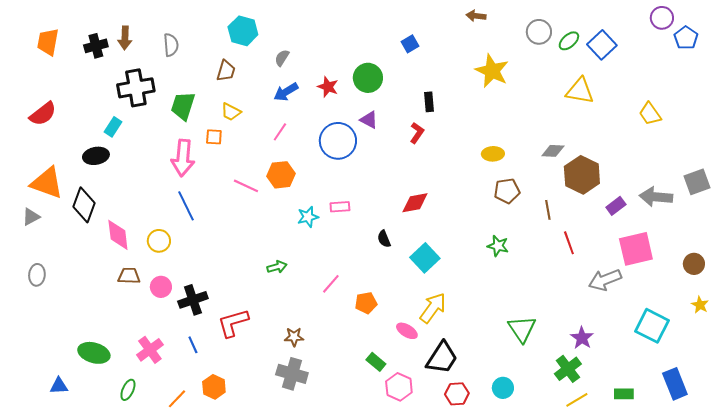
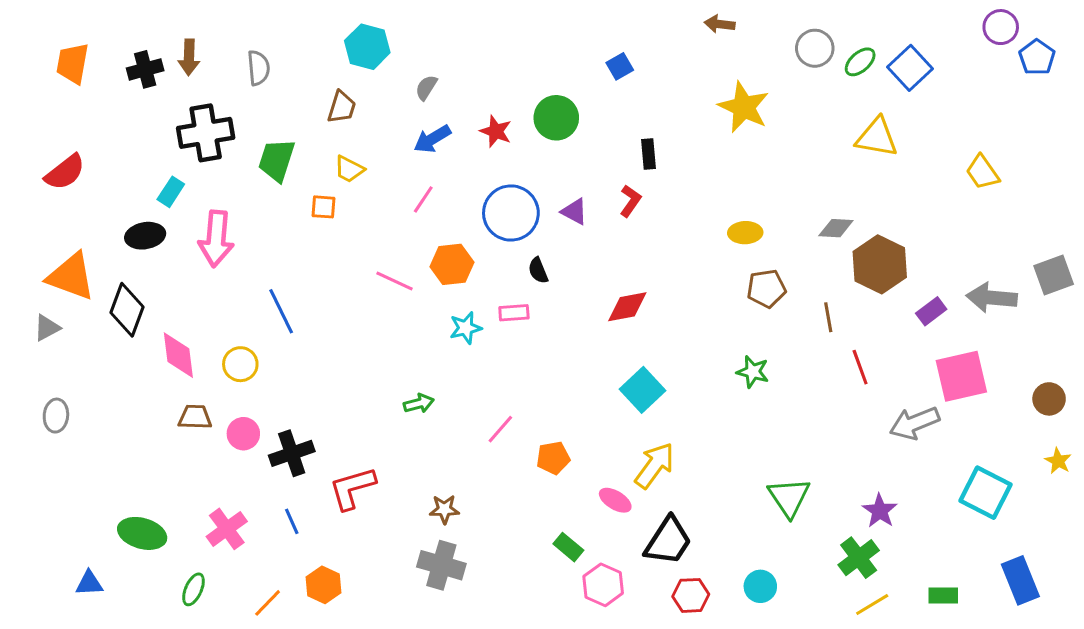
purple triangle: (369, 120) -> (574, 211), moved
pink arrow: (183, 158) -> (216, 239), moved
orange hexagon: (281, 175) -> (452, 264), moved
pink line: (246, 186) -> (395, 281), moved
black semicircle: (384, 239) -> (538, 270), moved

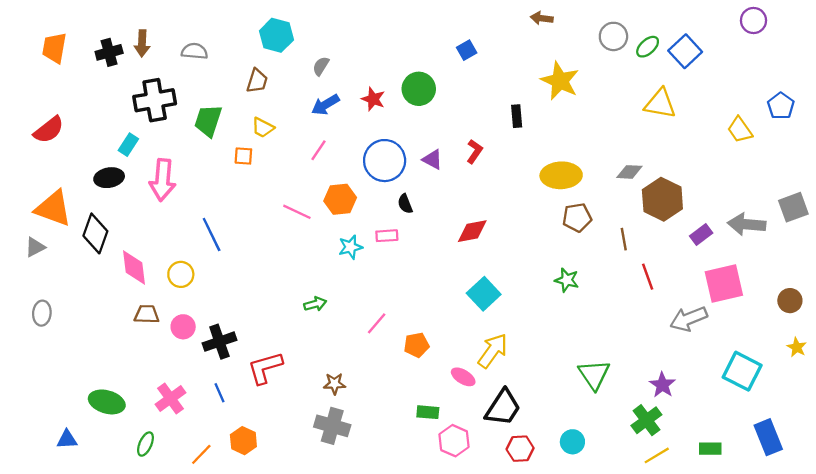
blue pentagon: (1037, 57) -> (781, 106), moved
gray semicircle: (258, 68) -> (194, 51), turned -80
black rectangle: (648, 154) -> (517, 116), moved
yellow ellipse: (745, 233) -> (561, 175), size x1.6
green rectangle: (568, 547) -> (428, 412), turned -35

